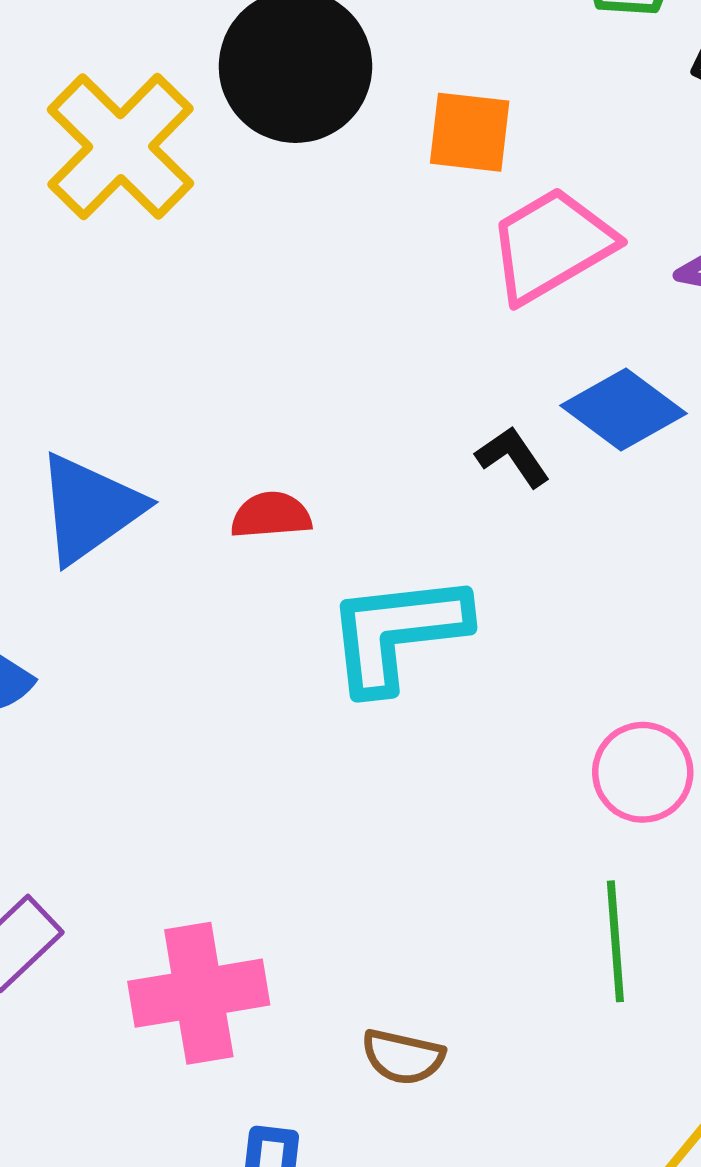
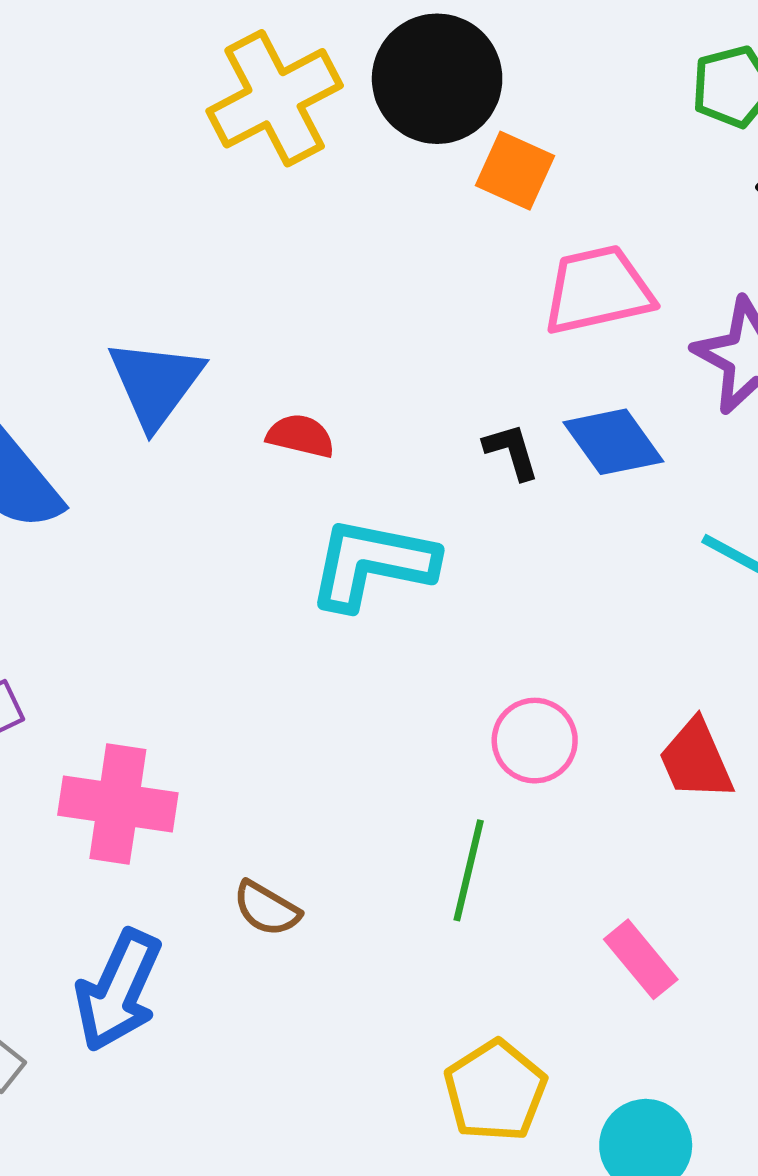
orange square: (470, 132) -> (515, 171), moved
blue triangle: (90, 508) -> (155, 383), turned -36

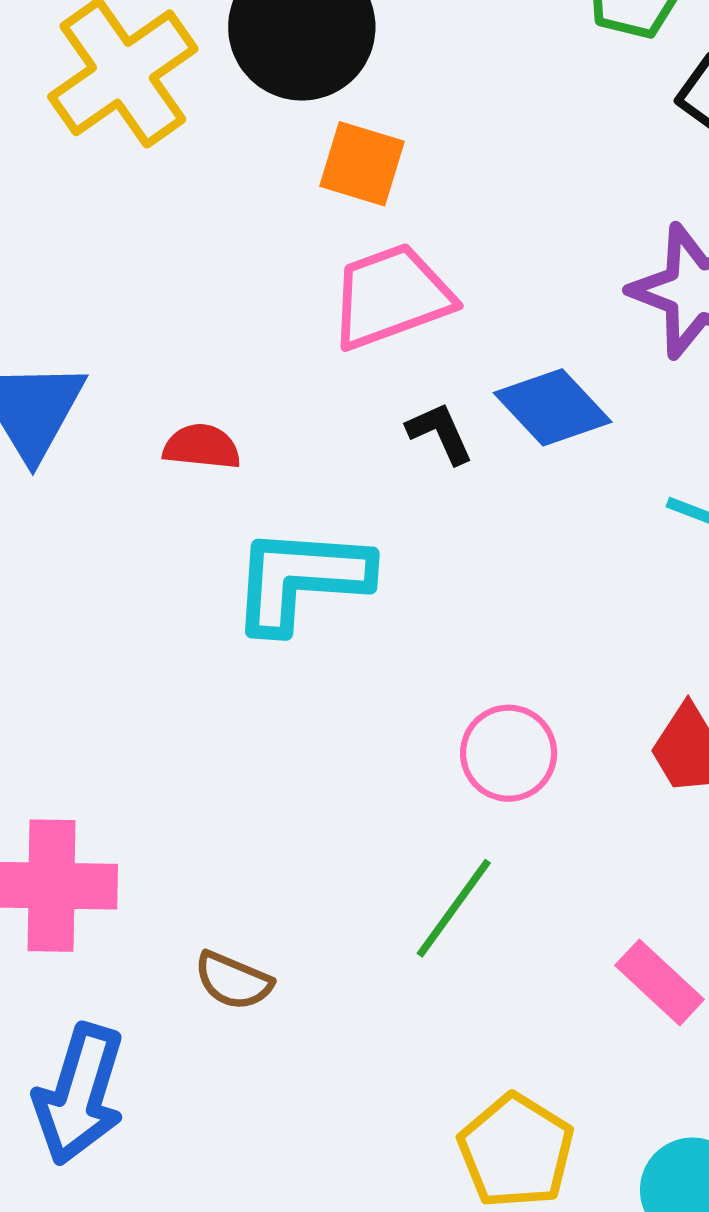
orange square: (515, 171) -> (362, 164), moved
pink trapezoid: (598, 290) -> (391, 296), moved
green line: (469, 870) -> (454, 908), turned 30

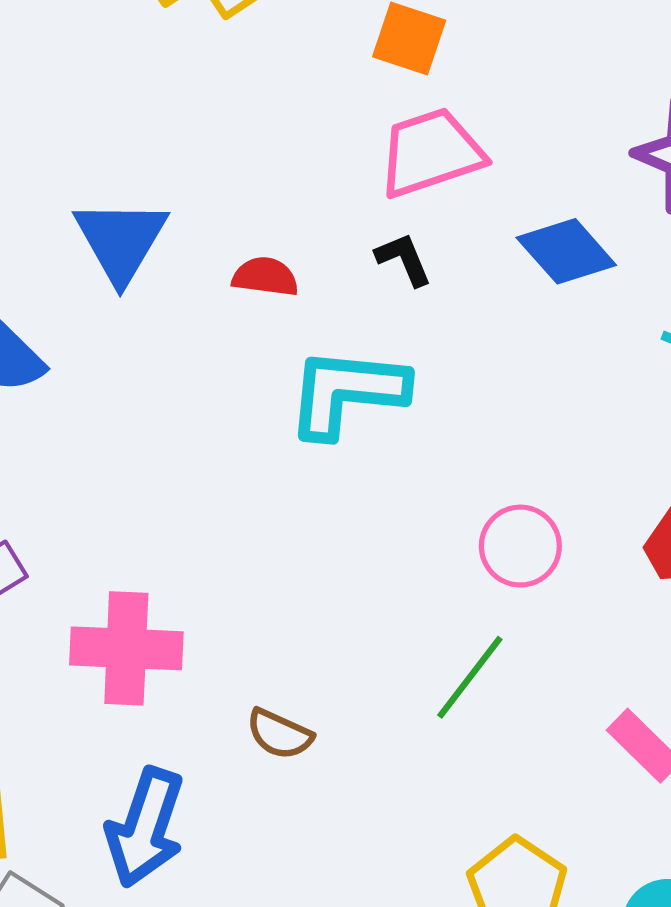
black L-shape: (440, 433) -> (404, 259), moved

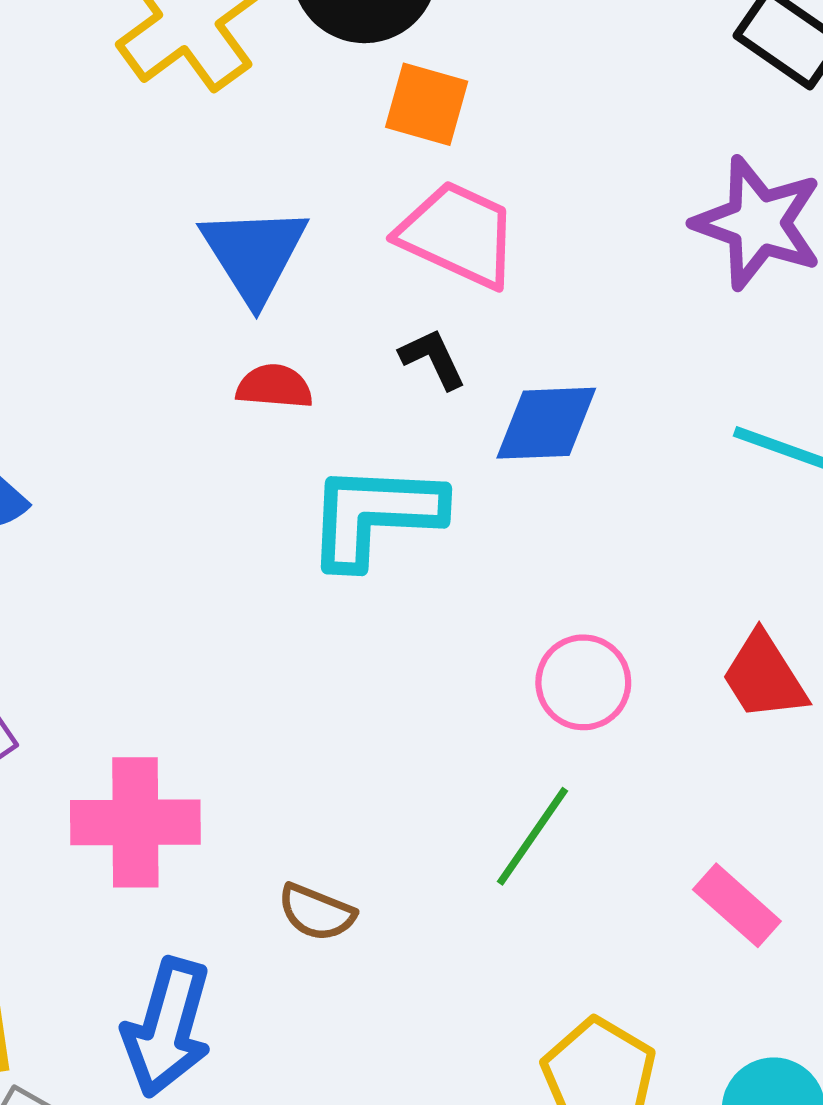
pink trapezoid: (431, 153) -> (458, 234), turned 46
blue triangle: (121, 240) -> (254, 254), moved
blue diamond: (566, 251) -> (546, 423), moved, turned -48

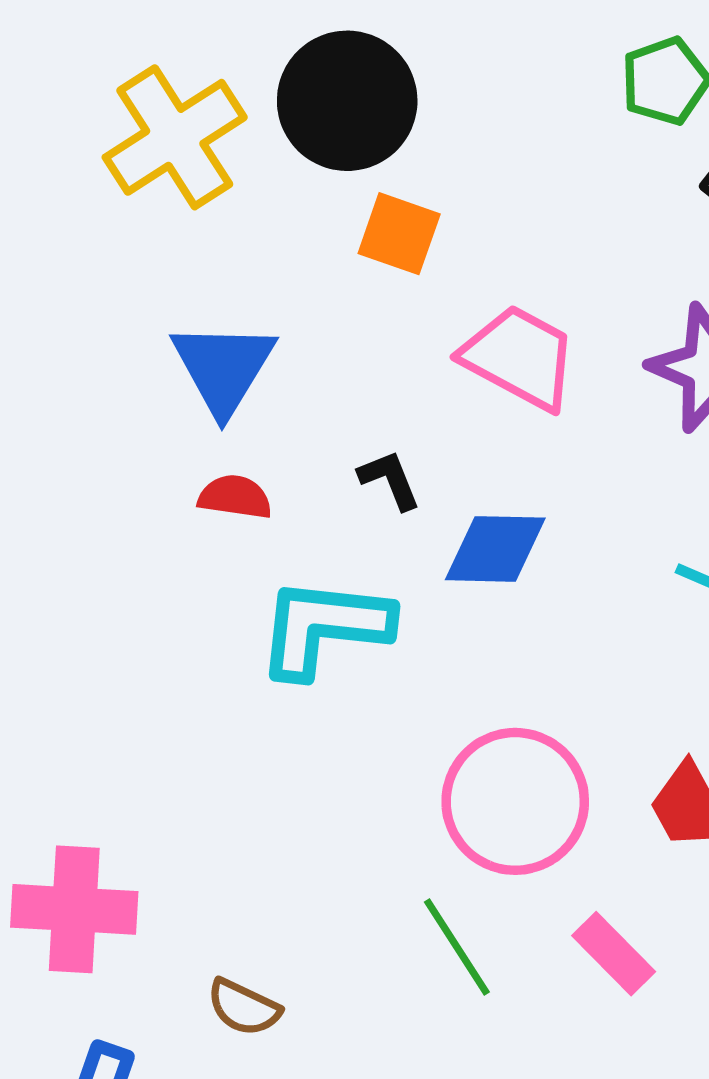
pink trapezoid: (458, 234) -> (519, 357), moved
pink circle: (583, 682) -> (515, 801), size x1.6
green line: (532, 836) -> (457, 947), turned -71
pink rectangle: (737, 905) -> (614, 954), moved

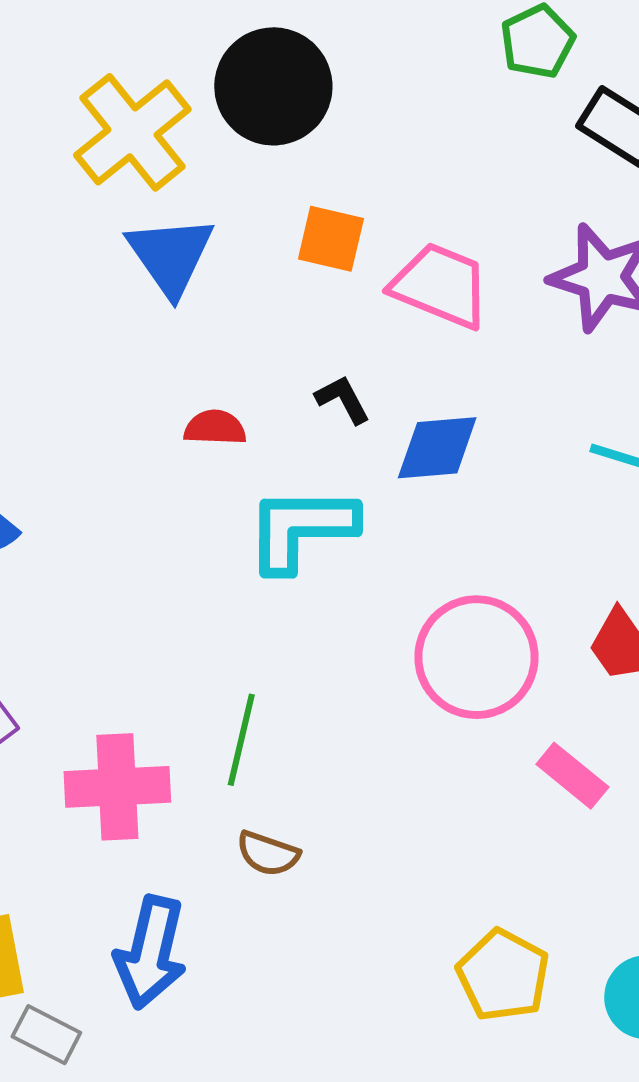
orange square: (399, 234) -> (331, 239), moved
blue triangle: (223, 368) -> (171, 256), moved
green line: (457, 947) -> (241, 740), moved, turned 52

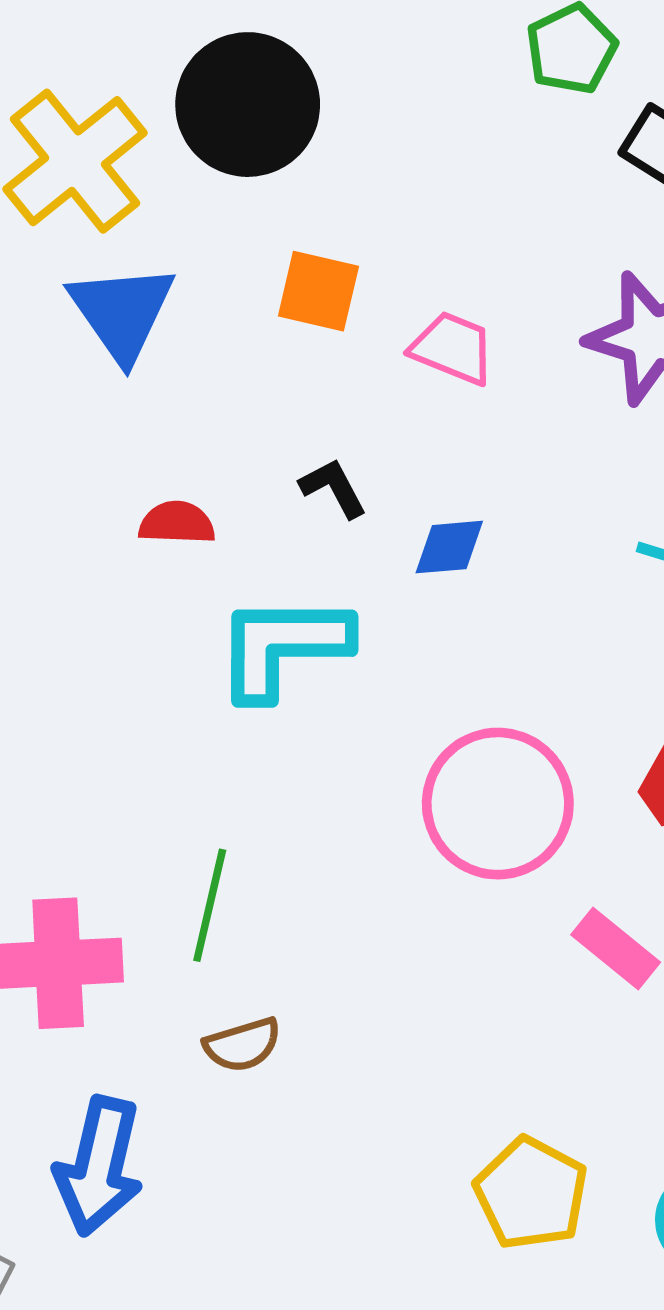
pink trapezoid: (440, 285) -> (453, 348), size x0.7
blue diamond: (437, 448) -> (449, 547), size x0.7
brown semicircle: (268, 854) -> (243, 1045), turned -36

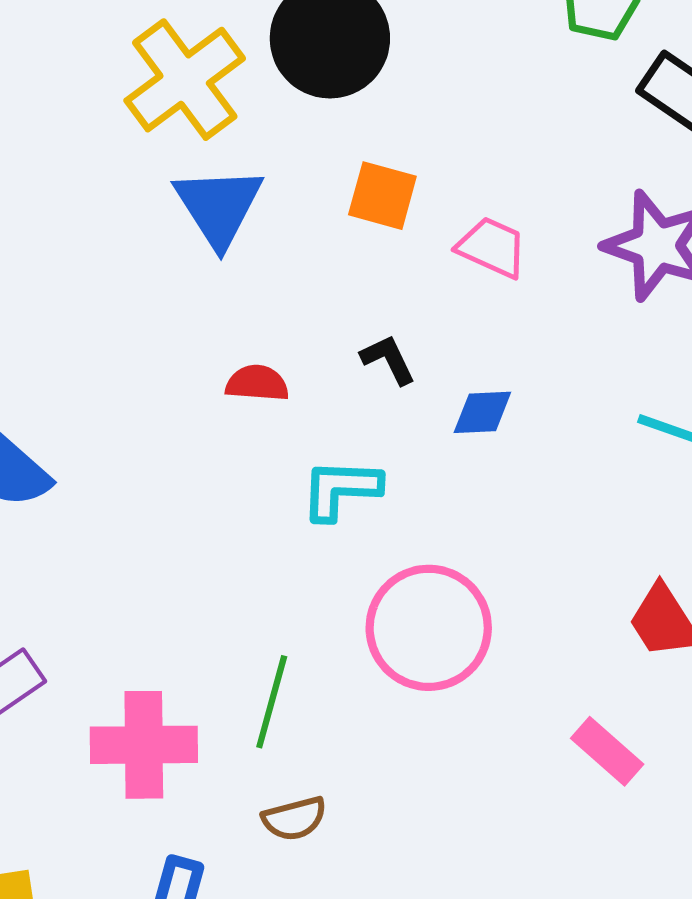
cyan L-shape: (282, 646) -> (341, 489), size x0.7
pink circle: (498, 804) -> (429, 628), moved

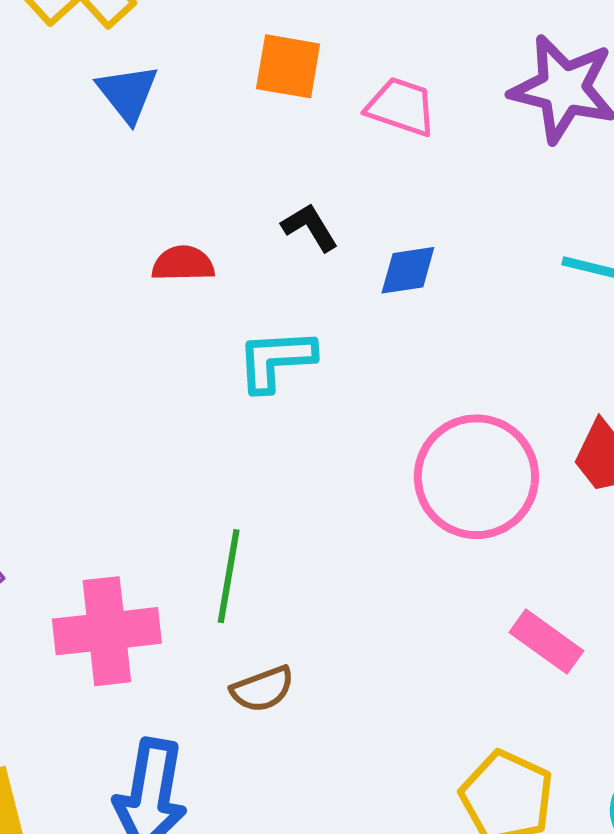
blue triangle: (219, 206) -> (128, 93), size x0.7
pink circle: (429, 628) -> (476, 477), moved
pink rectangle: (607, 751) -> (546, 642), moved

